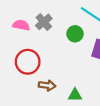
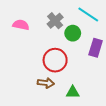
gray cross: (44, 22) -> (55, 21), moved
red circle: (28, 62) -> (55, 60), moved

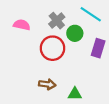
red circle: (55, 60) -> (53, 48), moved

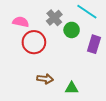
red circle: (53, 48) -> (34, 42), moved

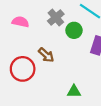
red circle: (34, 42) -> (23, 69), moved
brown arrow: (45, 79) -> (46, 55), moved, turned 35

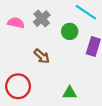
gray cross: (56, 18) -> (42, 19), moved
red circle: (23, 69) -> (18, 86), moved

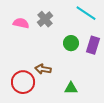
green circle: (70, 31) -> (71, 43), moved
brown arrow: (42, 56) -> (43, 69), moved, turned 147

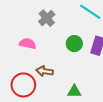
pink semicircle: (21, 23) -> (28, 44), moved

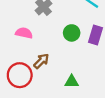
brown arrow: (45, 71) -> (41, 61), turned 126

